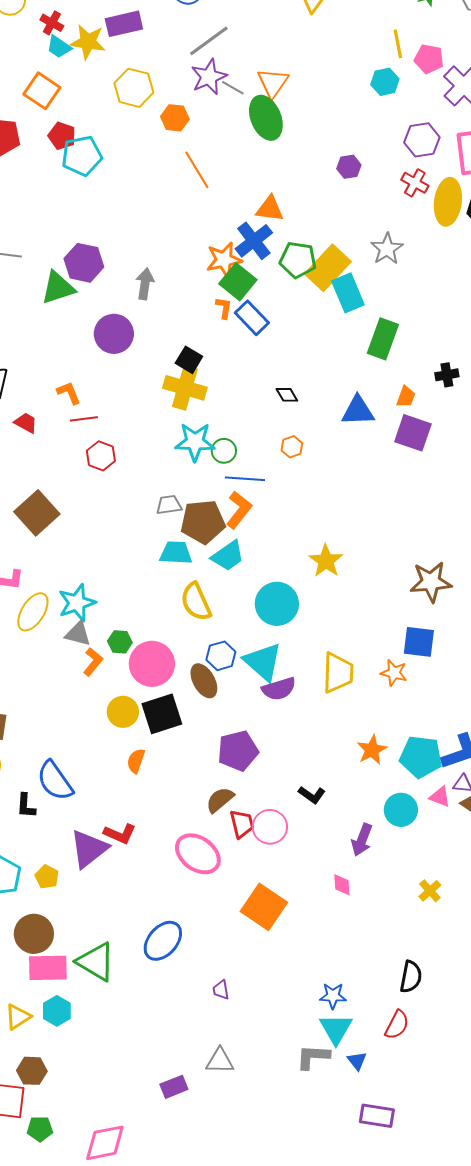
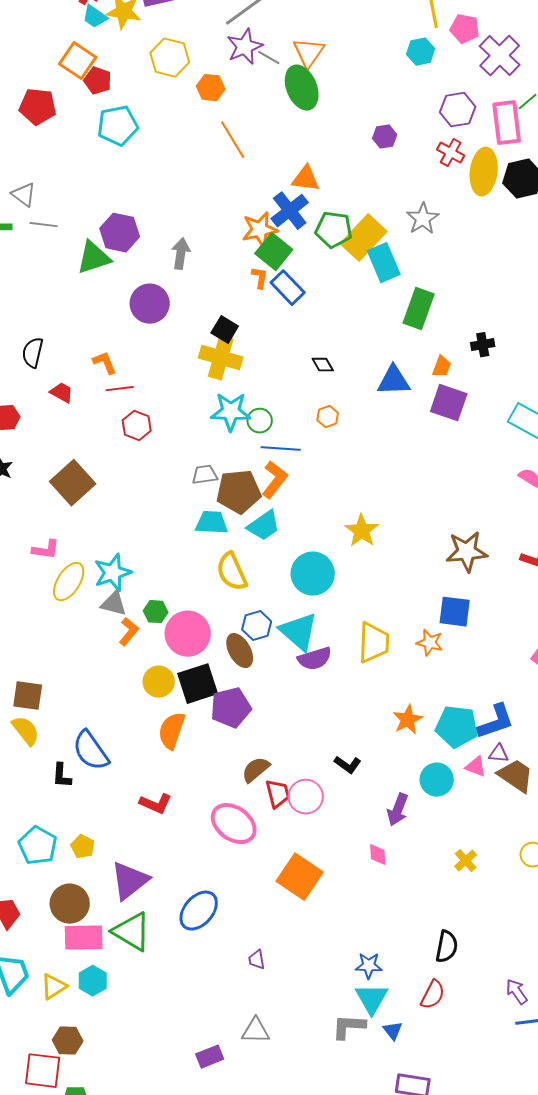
red pentagon: (62, 136) -> (98, 81), moved
purple pentagon: (238, 751) -> (231, 708), moved
orange semicircle: (136, 761) -> (172, 731), size x1.5
purple triangle: (89, 849) -> (130, 881), moved

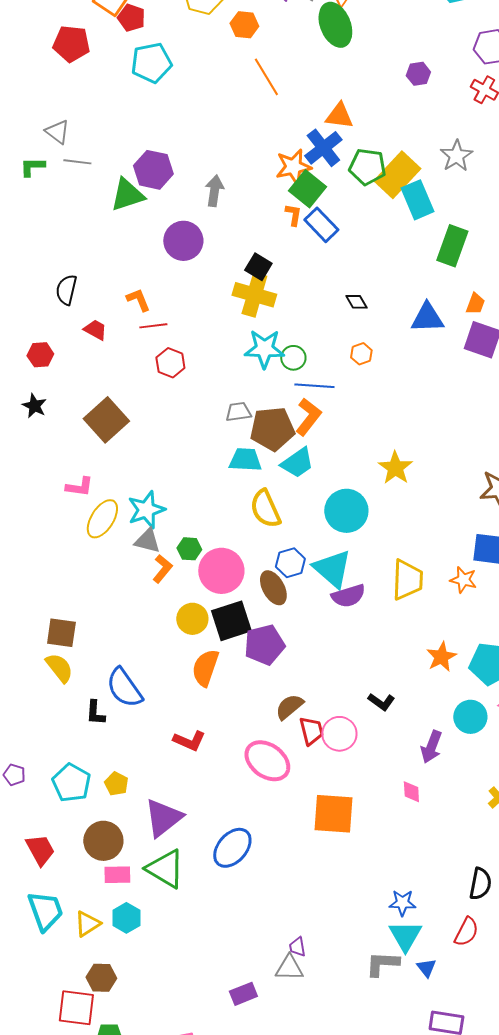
orange square: (300, 877) -> (333, 814), turned -30
pink rectangle: (84, 938) -> (117, 875), size x0.7
purple trapezoid: (257, 960) -> (297, 947), moved

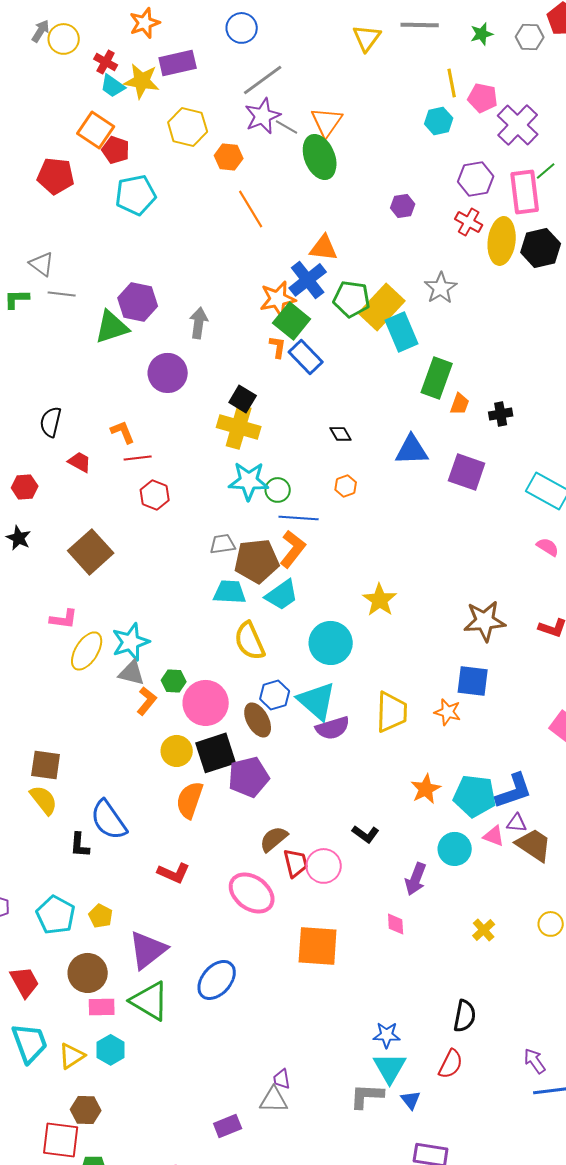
orange trapezoid: (475, 304) -> (460, 404), moved

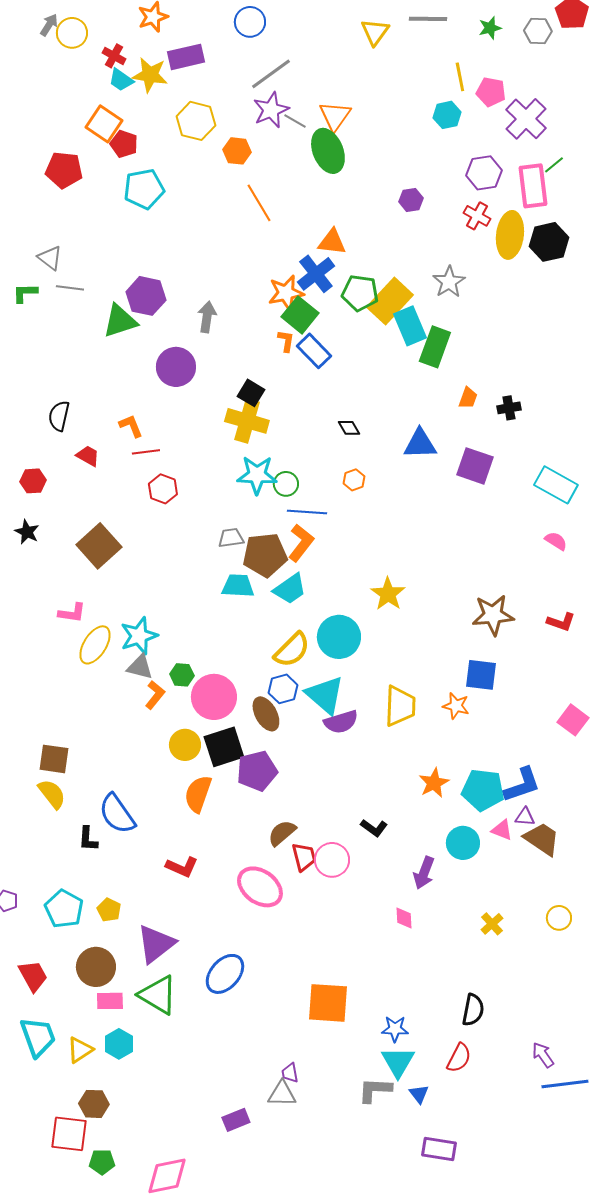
green rectangle: (437, 378) -> (435, 347), moved
yellow semicircle: (250, 641) -> (292, 650), moved, turned -111
orange square: (318, 946) -> (328, 1003), moved

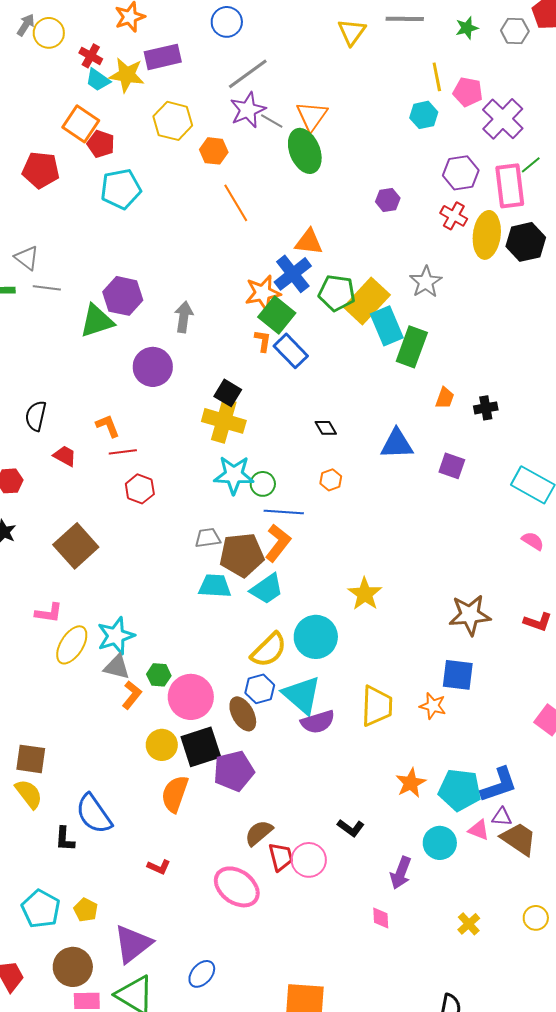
purple square: (475, 466) -> (452, 466), size x0.7
red L-shape: (182, 867) -> (159, 867), size x0.7
blue ellipse: (225, 974) -> (202, 974), size x0.7

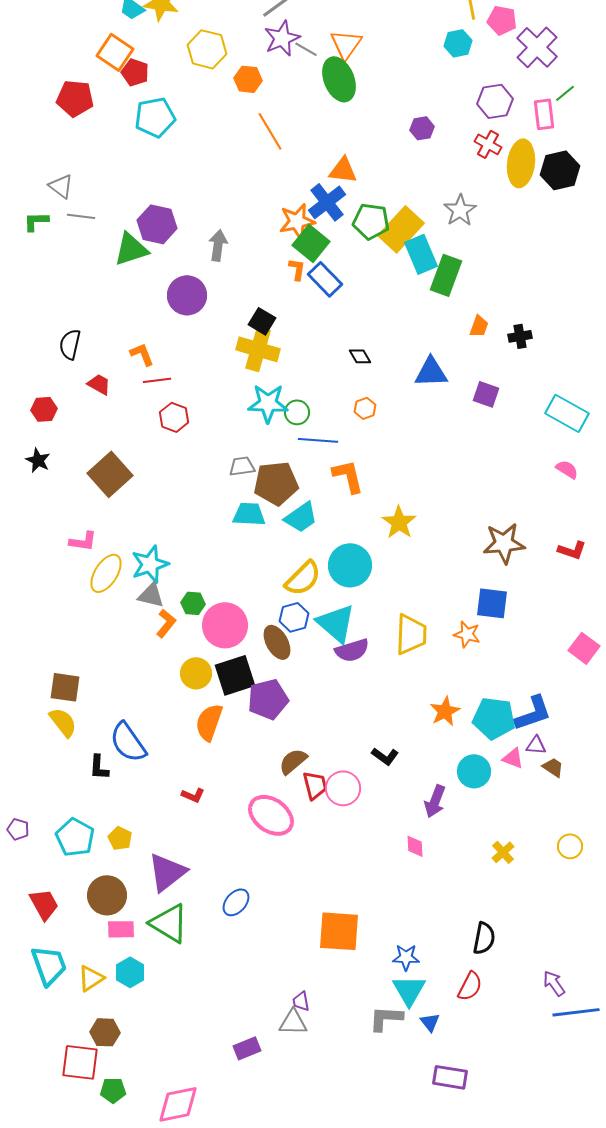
pink rectangle: (510, 186) -> (544, 114), size x0.7
orange L-shape: (278, 543) -> (348, 476), moved, turned -51
brown trapezoid: (519, 839) -> (553, 767), size x0.6

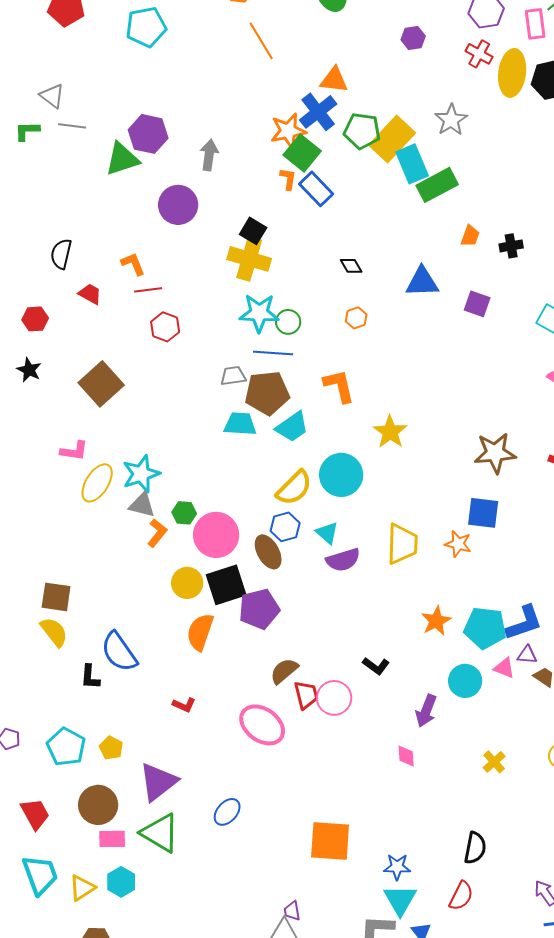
green rectangle: (446, 275) -> (437, 185), turned 42
blue line: (318, 440) -> (273, 353), moved
cyan triangle: (336, 623) -> (327, 533), size x0.6

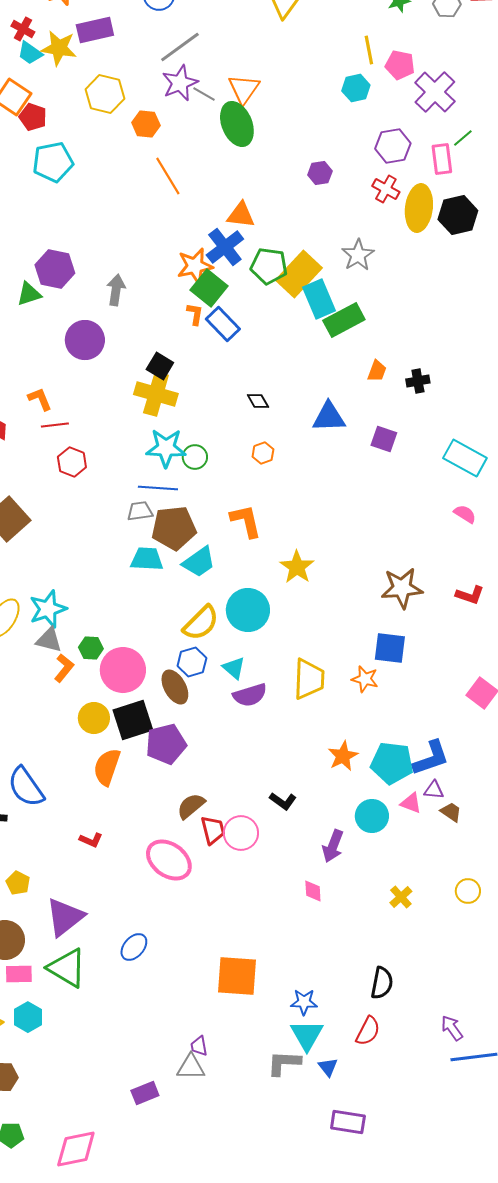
green triangle: (122, 159) -> (29, 294), size x0.7
blue line: (273, 353) -> (158, 488), moved

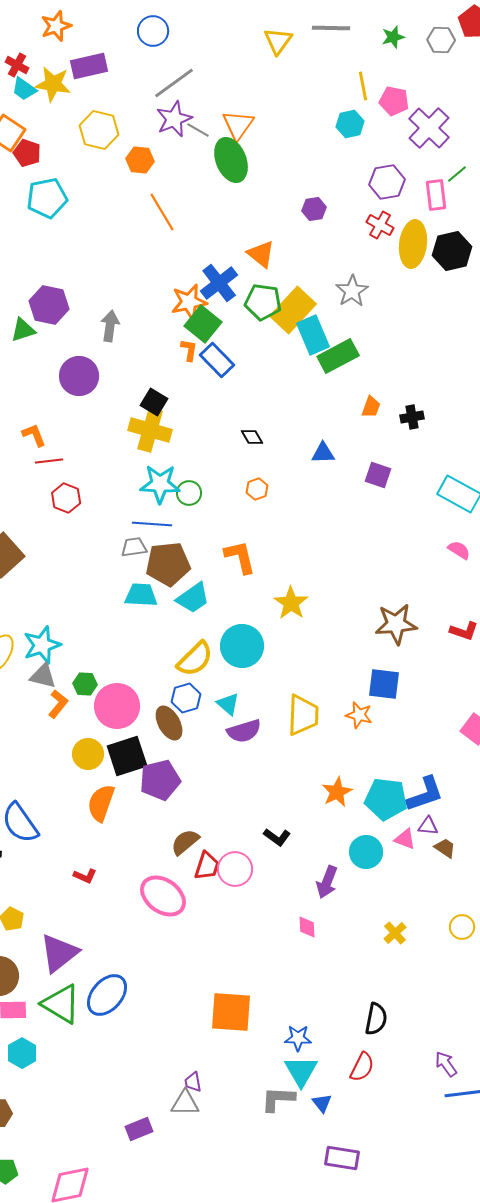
orange triangle: (241, 215) -> (261, 254), moved, turned 32
blue triangle: (329, 417) -> (323, 453), size x0.7
red trapezoid: (213, 830) -> (207, 866), turned 32
blue ellipse: (134, 947) -> (107, 995), moved, size x1.5

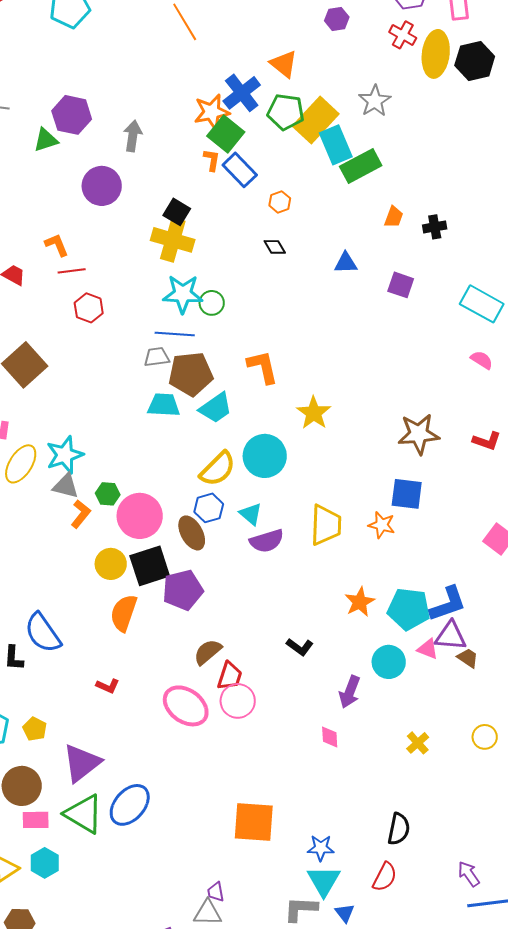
orange hexagon: (257, 489) -> (280, 202), moved
purple triangle: (428, 826) -> (451, 636), size x1.6
pink circle: (235, 869) -> (238, 701), moved

